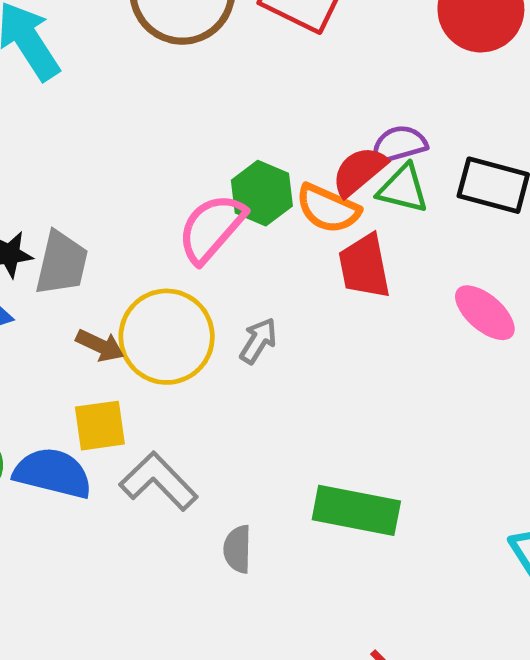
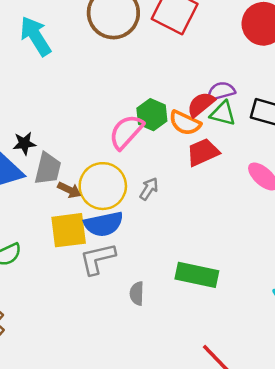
gray trapezoid: (62, 263) -> (48, 169), moved
red trapezoid: (364, 266) -> (203, 152), turned 76
yellow square: (100, 426) -> (69, 230), size x1.4
blue semicircle: (53, 473) -> (104, 224), moved, turned 153
gray L-shape: (159, 481) -> (98, 259), turned -60

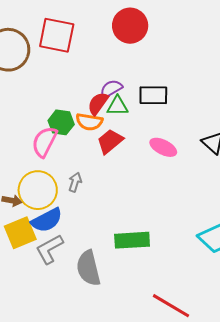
gray semicircle: (137, 293) -> (88, 268), size x1.8

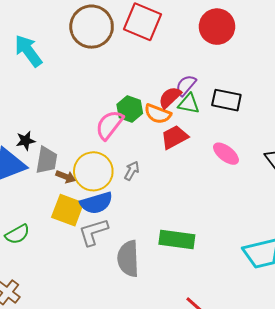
purple semicircle: (111, 89) -> (186, 85), turned -30
yellow square: (20, 233) -> (68, 210), turned 32

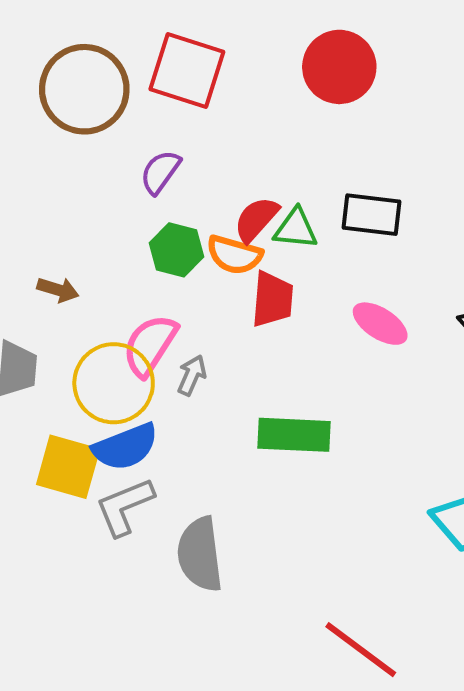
purple semicircle: (186, 85) -> (160, 172), moved
pink semicircle: (109, 125) -> (150, 345), moved
red trapezoid: (174, 137) -> (272, 299), turned 128
brown arrow: (66, 177) -> (58, 290), moved
green rectangle: (177, 239) -> (294, 435), moved

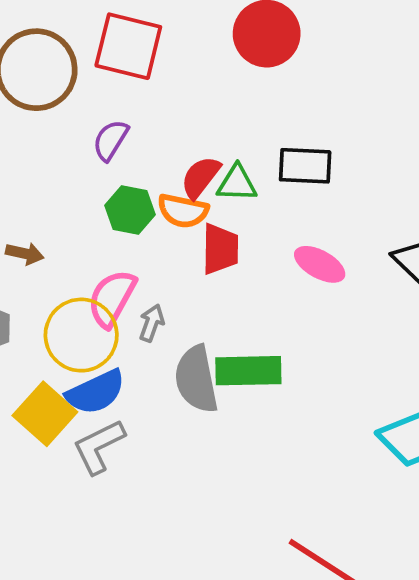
yellow square: (68, 467) -> (45, 414), turned 30
gray semicircle: (200, 554) -> (196, 379), moved

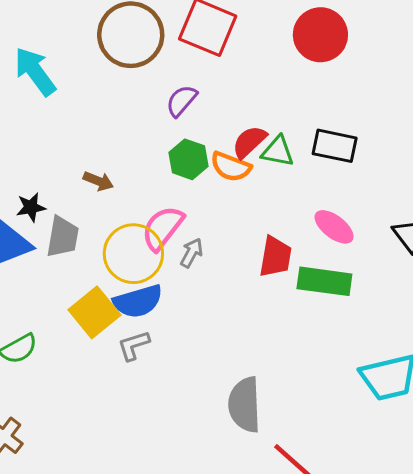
red trapezoid: (220, 249) -> (275, 257), moved
green rectangle: (248, 371) -> (324, 281), moved
gray semicircle: (196, 379) -> (245, 405), moved
gray L-shape: (99, 447) -> (134, 345), size x0.7

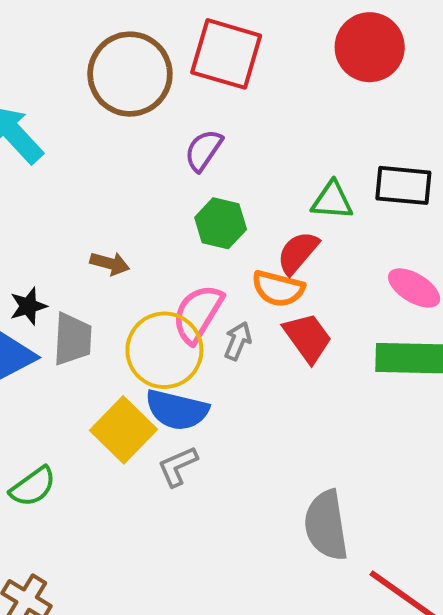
red semicircle: (249, 142) -> (298, 253), moved
orange semicircle: (231, 167) -> (278, 289), moved
red trapezoid: (275, 257) -> (308, 338), moved, turned -39
blue semicircle: (138, 301) -> (177, 410), turned 36

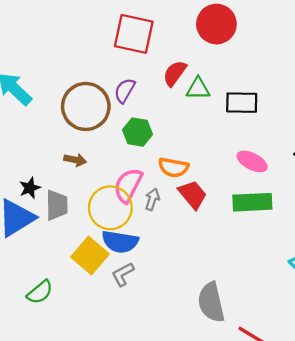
brown circle: (130, 74) -> (86, 106), moved
green triangle: (332, 201) -> (198, 89), moved
red semicircle: (298, 253) -> (175, 73), moved

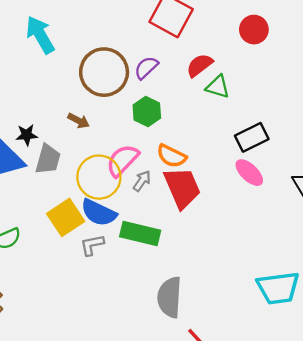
red circle: (216, 24) -> (254, 30), size x0.7
black rectangle: (242, 103) -> (252, 137), moved, turned -44
red trapezoid: (193, 195) -> (182, 188), size x1.4
green rectangle: (252, 202) -> (140, 233), moved

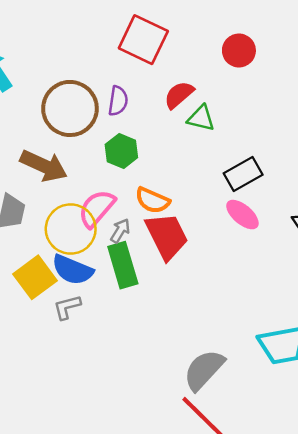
purple semicircle: (146, 68) -> (118, 101), turned 145
brown arrow: (79, 121) -> (44, 166), size x1.8
green rectangle: (140, 233) -> (123, 265), moved, turned 63
gray semicircle: (170, 297) -> (204, 370), moved, turned 42

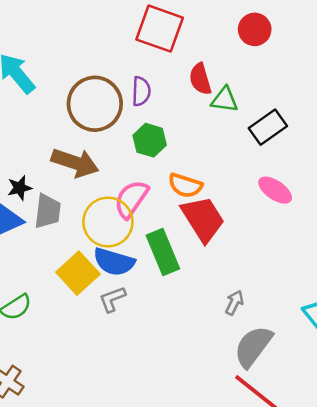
red semicircle: (179, 95) -> (200, 79), turned -60
black rectangle: (243, 174) -> (268, 127), moved
gray arrow: (120, 231) -> (234, 303), moved

